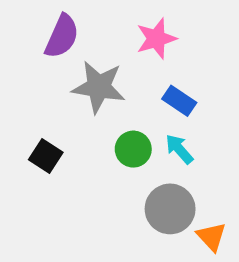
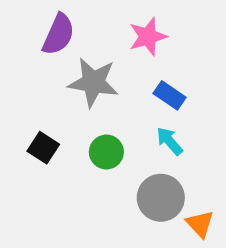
green circle: (133, 149) -> (106, 152), moved

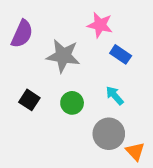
purple semicircle: (58, 34) -> (22, 34), moved
pink star: (148, 37) -> (100, 25), turned 30
blue rectangle: (170, 95) -> (121, 54), moved

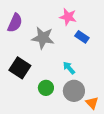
cyan arrow: (115, 96) -> (69, 68), moved
black square: (29, 100) -> (20, 68), size x1.5
green circle: (72, 103) -> (46, 88), moved

